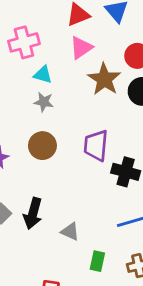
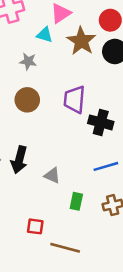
cyan triangle: (43, 75) -> (45, 35), moved

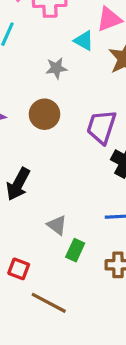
gray star: (28, 61) -> (56, 68), turned -30
gray triangle: (52, 175) -> (57, 225), moved

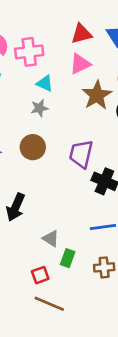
cyan triangle: (84, 41) -> (45, 83), moved
red square: (19, 269) -> (40, 275), moved, turned -36

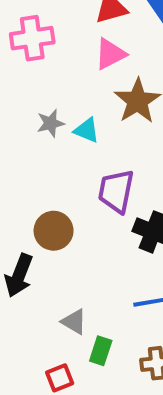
cyan triangle: (45, 83) -> (87, 130), moved
brown circle: (33, 147) -> (54, 231), moved

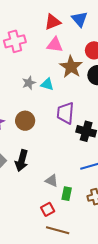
pink triangle: (110, 54) -> (55, 45), turned 42
brown circle: (54, 231) -> (25, 121), moved

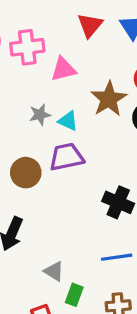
red triangle: (53, 22) -> (90, 25), turned -36
pink triangle: (55, 45) -> (63, 69), moved, turned -30
purple trapezoid: (65, 113) -> (66, 157), moved, turned 65

